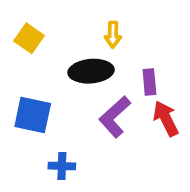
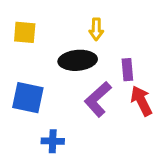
yellow square: (29, 38) -> (25, 32), turned -30

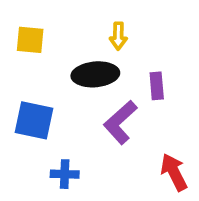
red arrow: (141, 101) -> (174, 172), moved

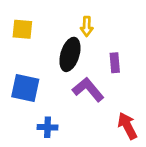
black ellipse: (95, 74) -> (70, 54), turned -68
purple L-shape: (120, 122) -> (88, 89), turned 92

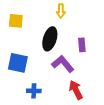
yellow arrow: (87, 26) -> (61, 11), moved
red arrow: (127, 126) -> (76, 90), moved

